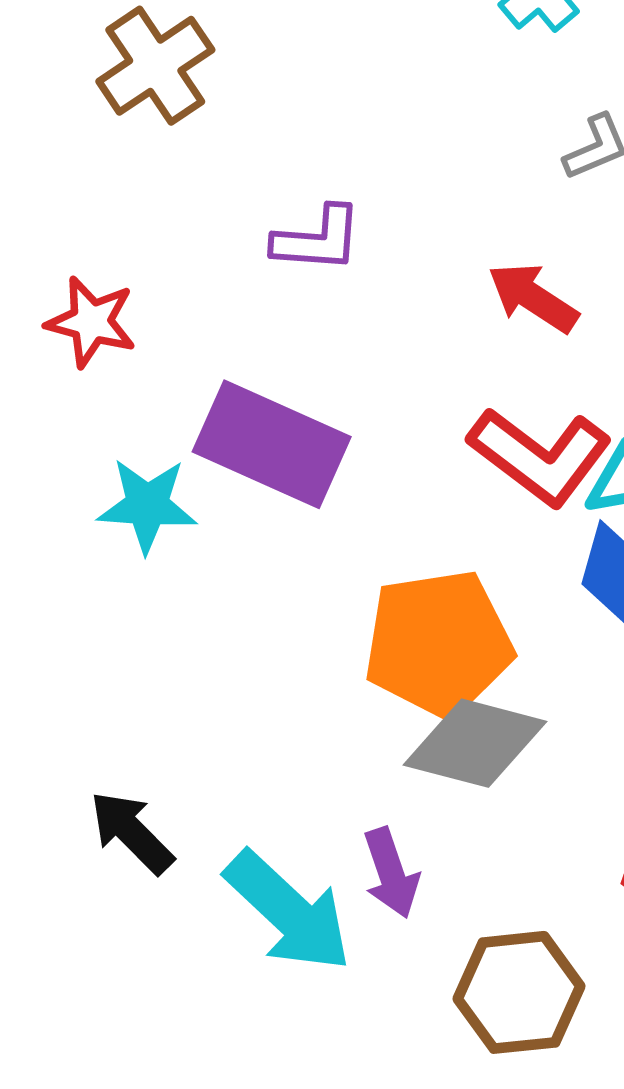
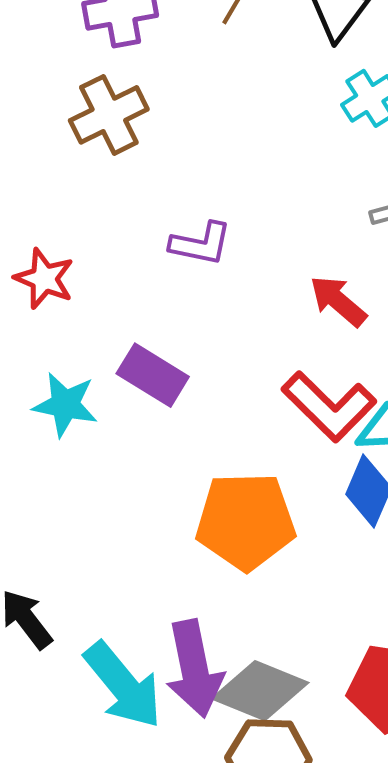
purple rectangle: (272, 444) -> (153, 375), size x0.7
gray diamond: (475, 743) -> (260, 691), moved
purple arrow: (391, 873) -> (194, 669), size x1.6

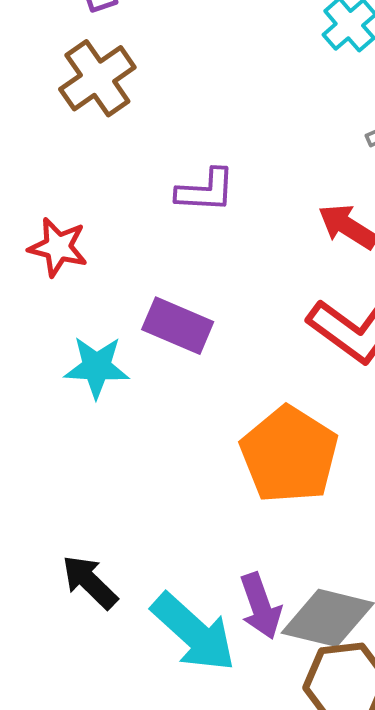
orange pentagon: (246, 521) -> (289, 455), turned -30
purple arrow: (194, 669) -> (261, 606), size x0.7

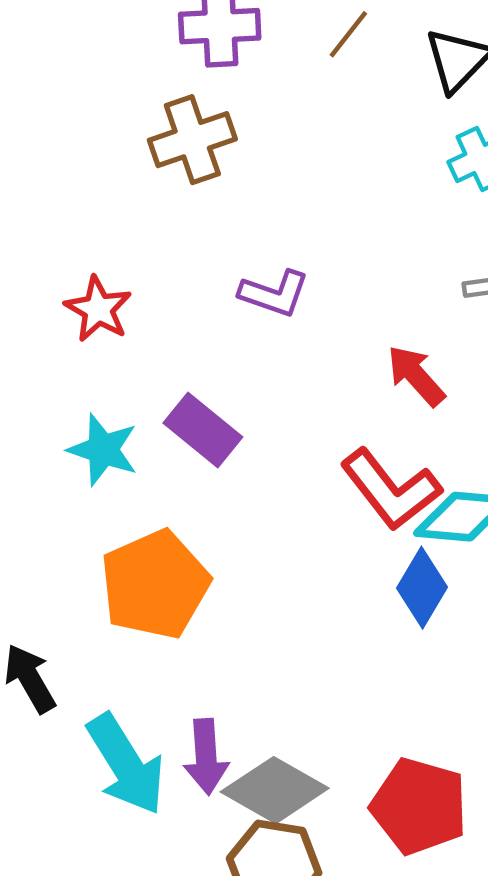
orange pentagon: (289, 455) -> (155, 585), moved

